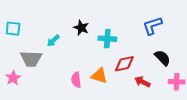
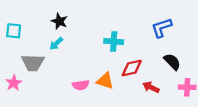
black star: (81, 28) -> (59, 21), moved
pink semicircle: (76, 80) -> (81, 85), turned -91

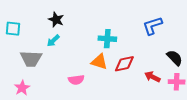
black semicircle: (172, 62) -> (175, 58), moved
orange triangle: (105, 81) -> (99, 62), moved
pink star: (14, 83) -> (22, 88), moved
red arrow: (151, 87) -> (152, 77), moved

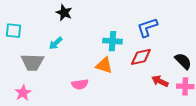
black star: (56, 20) -> (64, 13), moved
blue L-shape: (152, 26) -> (147, 27), moved
red diamond: (124, 64) -> (141, 57), moved

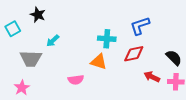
black star: (64, 13) -> (38, 15), moved
cyan square: (13, 31) -> (13, 29), turned -35

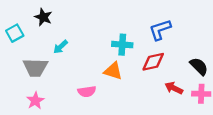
pink star: (22, 88) -> (35, 101), moved

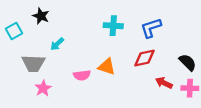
cyan cross: (122, 45) -> (113, 26), moved
pink semicircle: (87, 91) -> (82, 75), moved
pink star: (35, 101) -> (43, 88), moved

